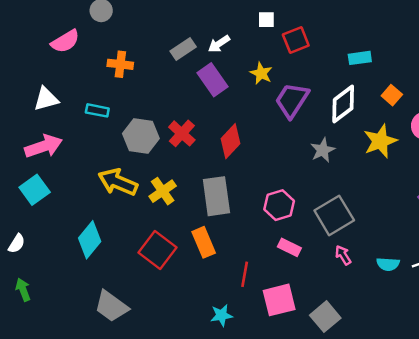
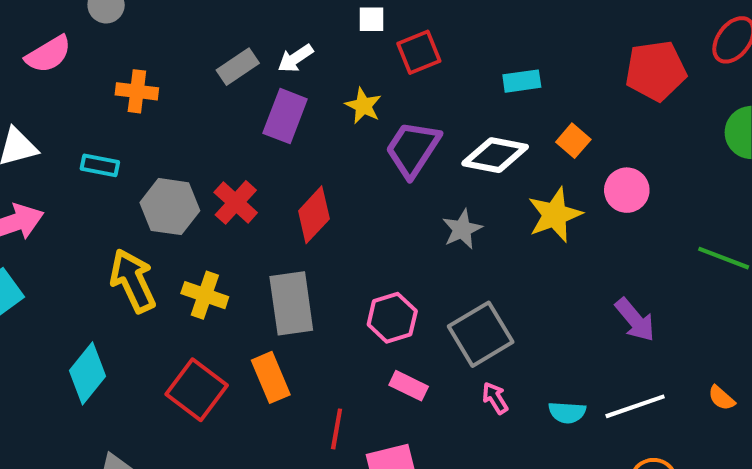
purple rectangle: (213, 80) -> (285, 116), turned 56
white diamond: (343, 104) -> (495, 155), turned 48
yellow arrow: (118, 182) -> (133, 281), turned 42
yellow cross: (163, 191) -> (205, 295), turned -36

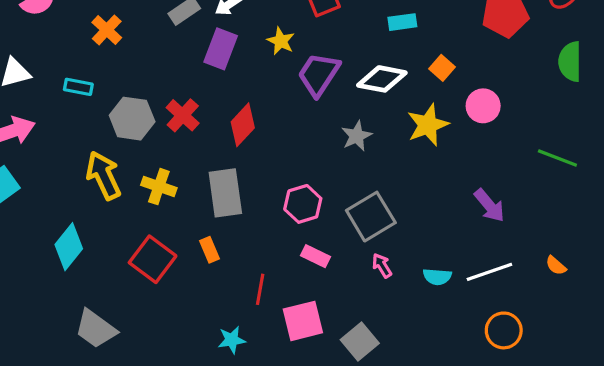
orange cross: (137, 91) -> (107, 30), turned 36
orange rectangle: (271, 377) -> (210, 250), size x0.7

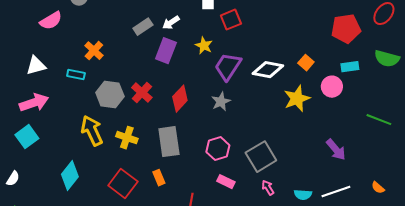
cyan rectangle: (402, 22) -> (350, 67), moved
orange cross: (107, 30) -> (94, 51), moved
green semicircle: (570, 62) -> (387, 59), turned -75
gray star: (357, 136) -> (221, 102), moved

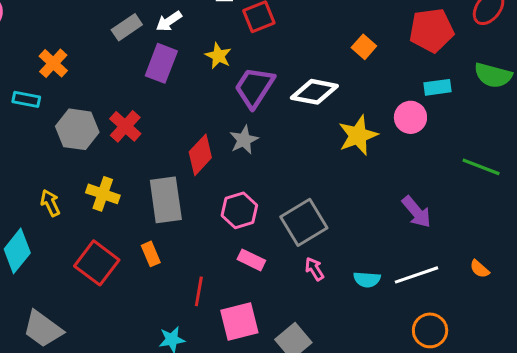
orange square: (306, 63) -> (364, 47), moved
red diamond: (180, 99) -> (200, 155), moved
yellow arrow: (92, 131) -> (50, 203), moved, size x0.6

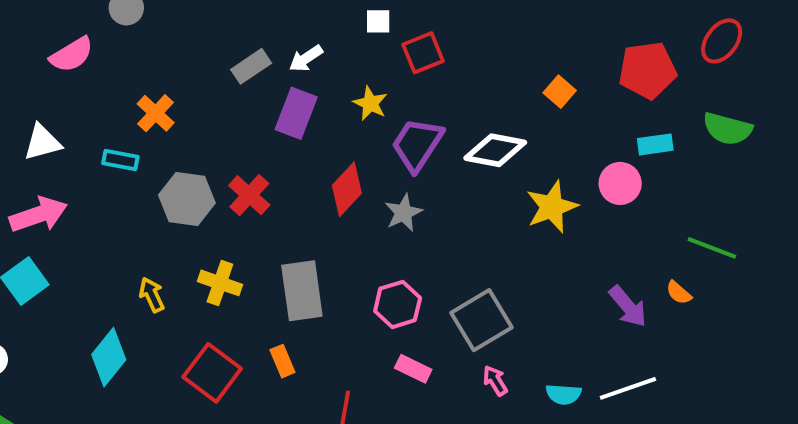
red diamond: (200, 155) -> (347, 189), moved
orange semicircle: (480, 269) -> (679, 293), moved

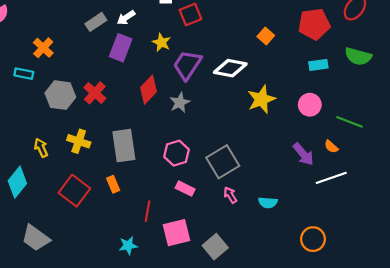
pink circle: (620, 183) -> (310, 105), moved
white line: (628, 388) -> (331, 178), moved

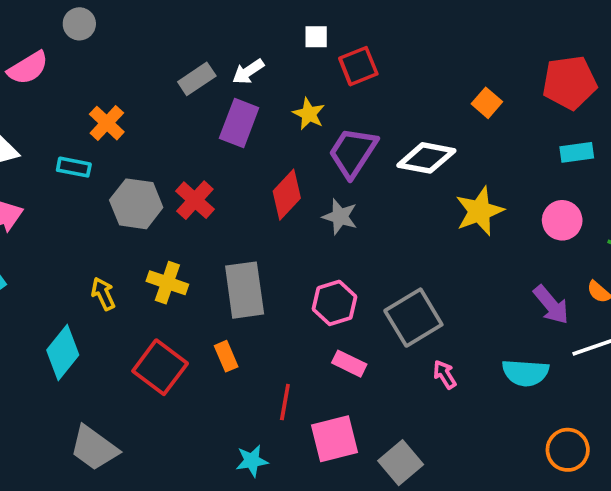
gray star: (180, 103) -> (340, 217), turned -30
pink arrow: (230, 195) -> (445, 375), moved
cyan semicircle: (268, 203) -> (525, 373), moved, size x1.4

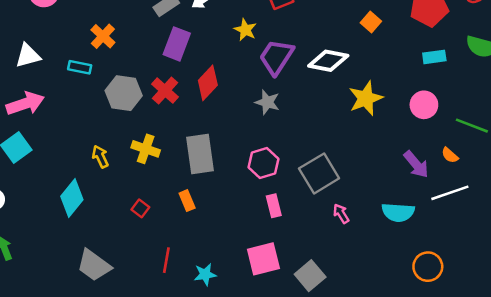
purple rectangle: (239, 123) -> (177, 44), moved
red diamond: (287, 195) -> (208, 83), moved
pink rectangle: (349, 364) -> (274, 206), turned 50
red square: (160, 367) -> (140, 208), size x0.5
red line: (285, 402) -> (166, 260), moved

